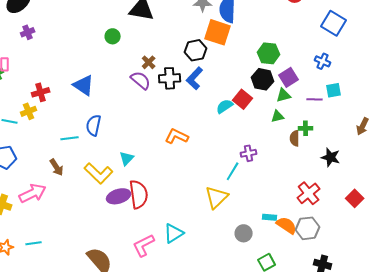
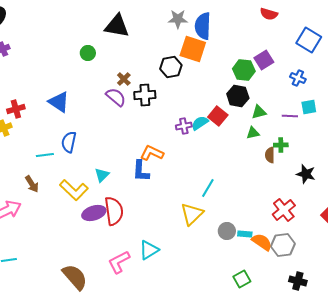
purple square: (289, 77) -> (264, 60), moved
blue L-shape: (195, 78) -> (141, 171), moved, turned -40
purple cross: (249, 153) -> (184, 126), moved
gray circle: (244, 233) -> (227, 231), moved

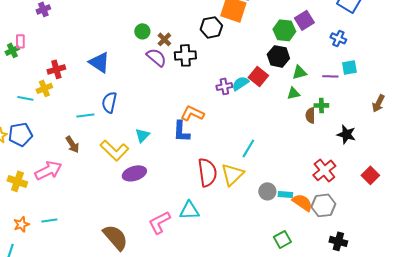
green circle: (88, 53) -> (142, 31), moved
red semicircle: (114, 211) -> (207, 172), moved
cyan triangle: (149, 250) -> (189, 210), turned 30

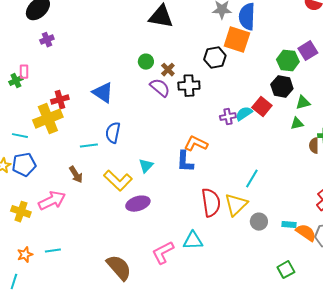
yellow cross: (44, 88) -> (48, 119), size x1.8
cyan line: (25, 98) -> (20, 136), moved
gray circle: (267, 191) -> (259, 222), moved

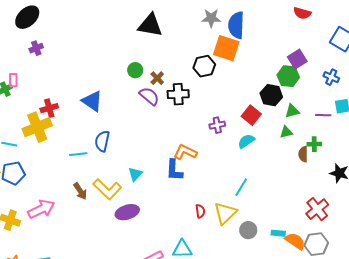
green hexagon: (288, 61) -> (288, 76), moved
cyan semicircle: (244, 114) -> (246, 141), moved
brown arrow: (76, 175) -> (80, 191), moved
red semicircle: (211, 203) -> (200, 211), size x0.5

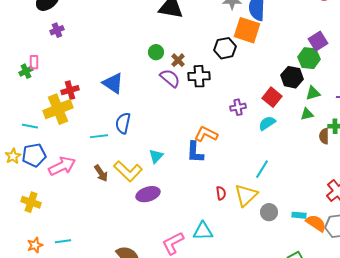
pink arrow: (41, 209) -> (62, 166), moved

